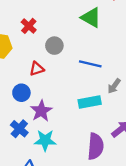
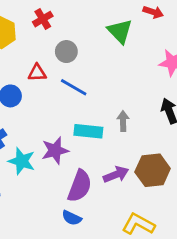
blue line: (90, 64) -> (74, 87), moved
gray arrow: (114, 86) -> (123, 121), turned 126
purple star: (41, 111) -> (55, 150), moved

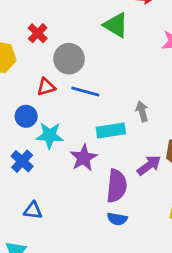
gray circle: (66, 52) -> (69, 59), size x1.4
cyan star: (22, 161) -> (50, 135), moved

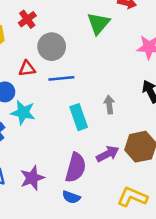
green triangle: (116, 25) -> (98, 23), turned 30
blue line: (85, 91) -> (61, 78), turned -30
cyan rectangle: (111, 131) -> (79, 117), turned 70
purple star: (84, 158) -> (32, 178), moved

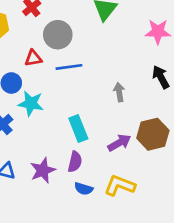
cyan rectangle: (79, 117) -> (78, 129), moved
purple semicircle: (76, 168) -> (75, 162), moved, size x0.7
yellow L-shape: (132, 197) -> (120, 185), moved

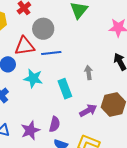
red triangle: (33, 58) -> (25, 46), size x1.5
cyan star: (31, 103) -> (33, 78), moved
cyan rectangle: (78, 129) -> (65, 89), moved

